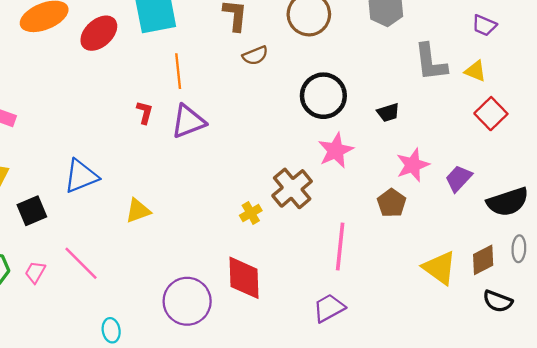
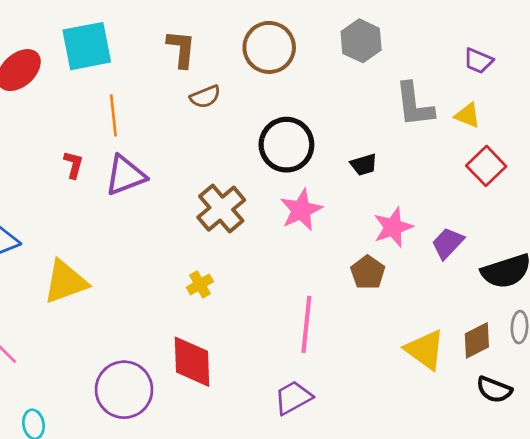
brown cross: (292, 188) -> (221, 209), moved
yellow triangle: (138, 211) -> (65, 282), size x1.5

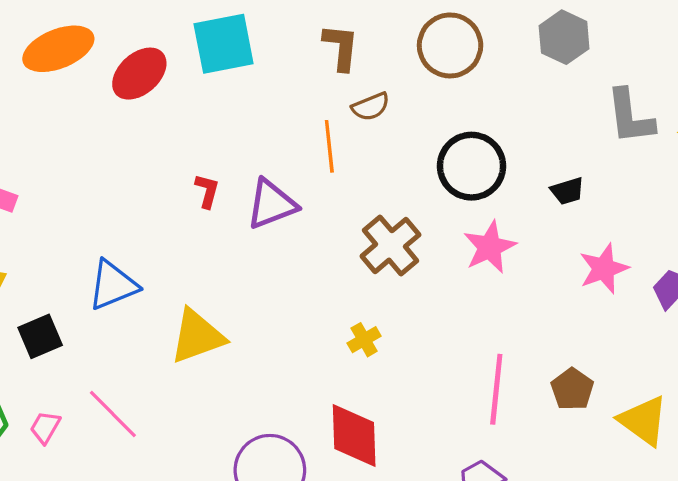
orange line: (113, 115) -> (329, 146), moved
brown pentagon: (368, 272) -> (572, 389), moved

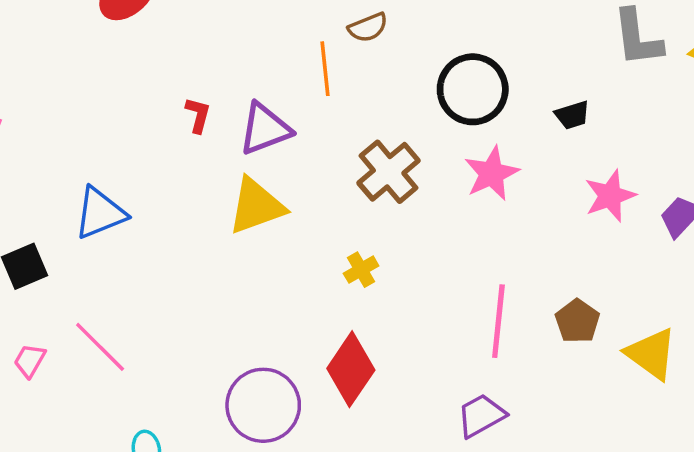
yellow triangle: (197, 336) -> (256, 206), moved
red diamond: (354, 435) -> (351, 369), turned 36

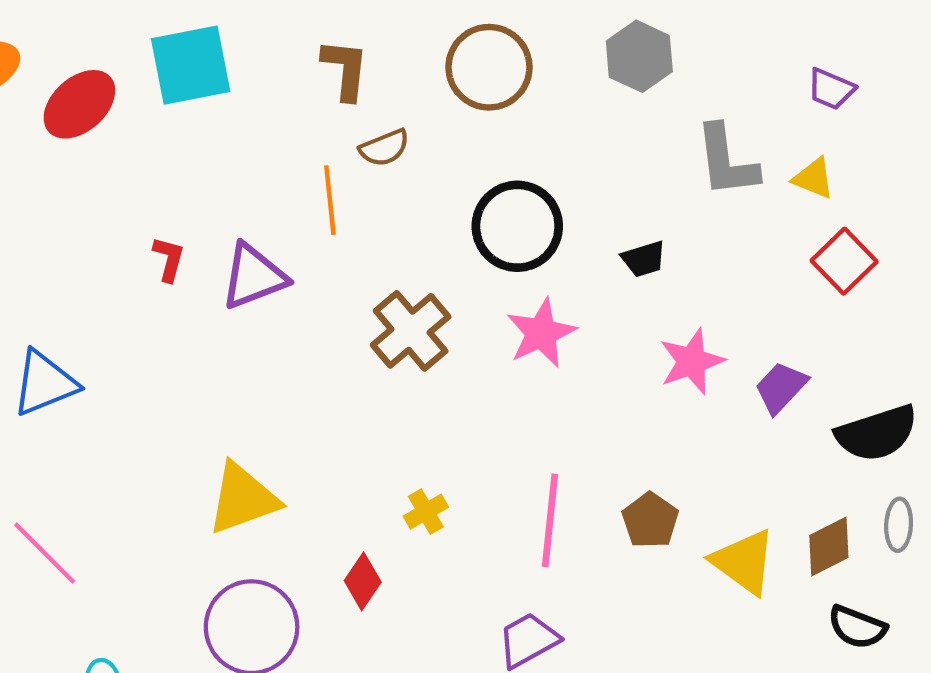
yellow triangle: (256, 206) -> (243, 499), moved
yellow cross: (361, 270) -> (426, 512), moved
red diamond: (351, 369) -> (363, 581), size x0.6

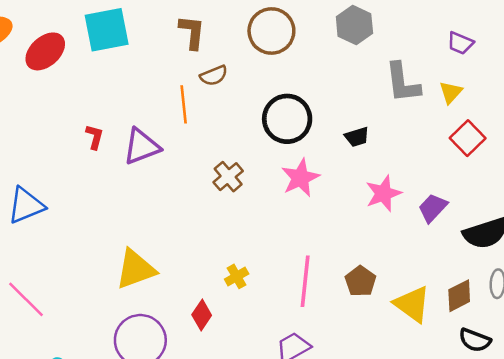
yellow triangle: (814, 178) -> (451, 92), turned 50
brown cross: (411, 331) -> (228, 177), size x0.7

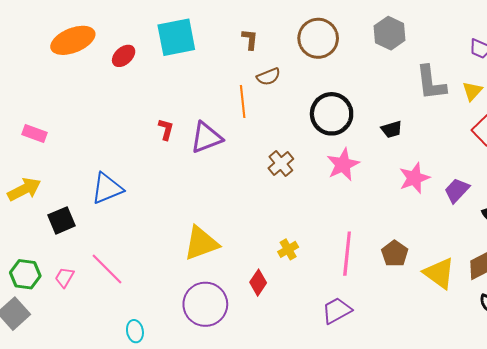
brown L-shape: (192, 32) -> (250, 39), size x0.7
red ellipse: (45, 51) -> (124, 56), size x0.7

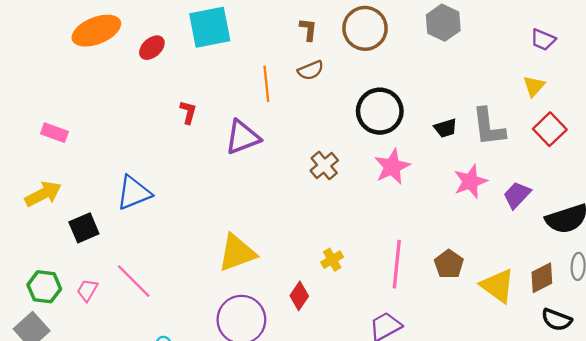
brown L-shape: (250, 39) -> (308, 29), moved
gray L-shape: (431, 83) -> (489, 127), moved
orange line: (243, 101) -> (266, 84), moved
red L-shape: (166, 129) -> (188, 112), moved

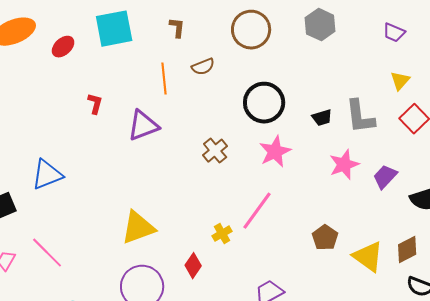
brown L-shape: (308, 29) -> (177, 28), moved
purple trapezoid: (543, 40) -> (394, 33), moved
pink line: (397, 264) -> (257, 211), moved, turned 30

